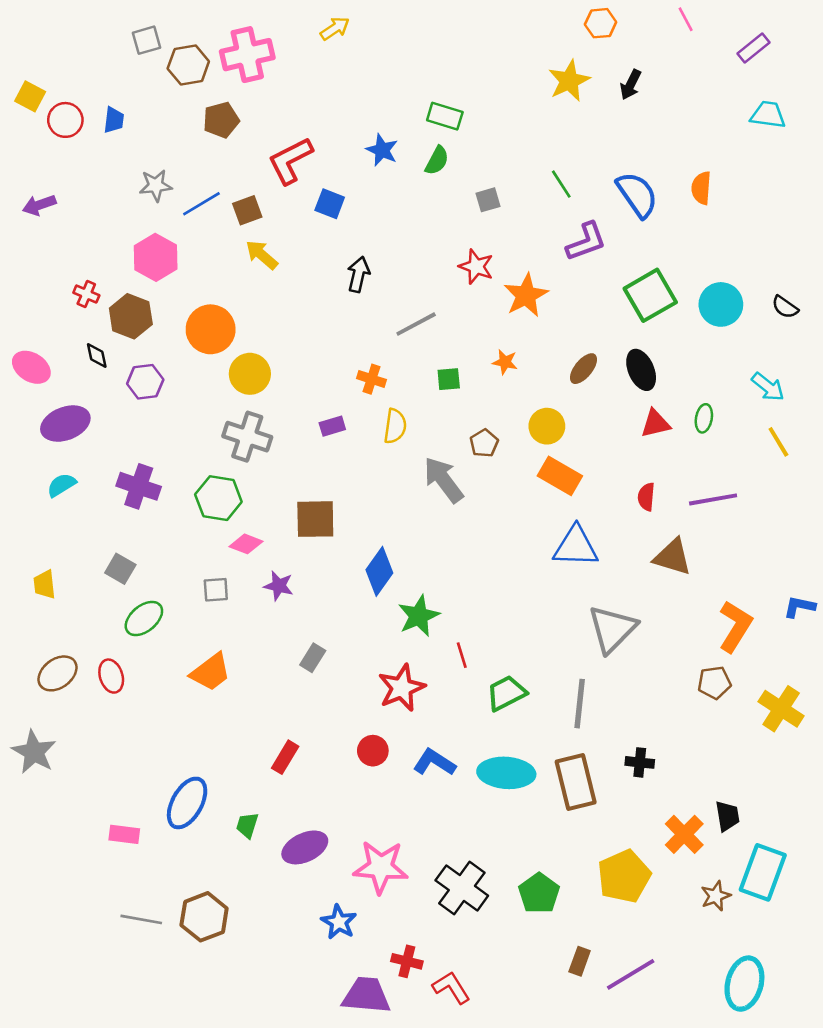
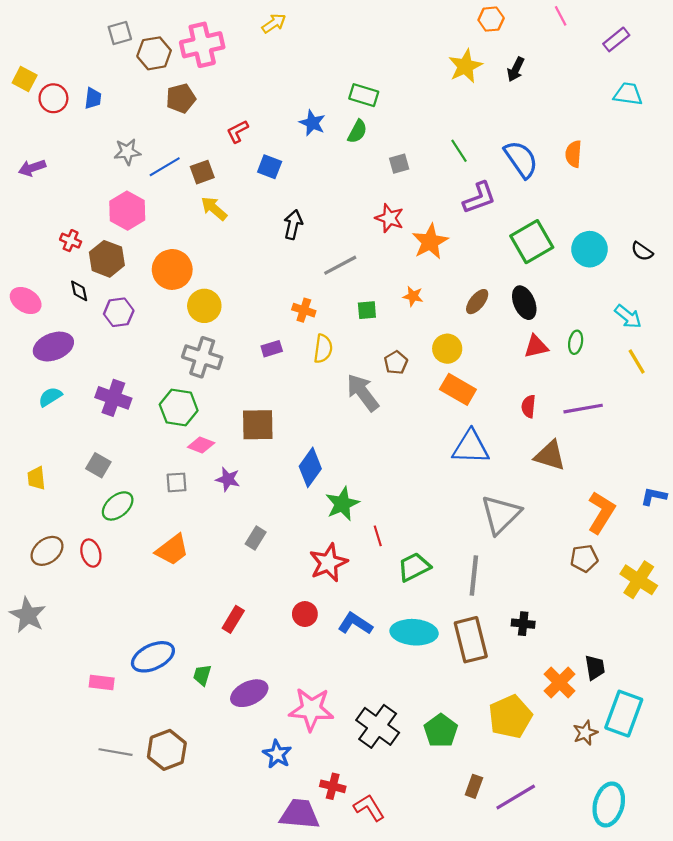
red L-shape: (290, 161) -> (237, 131), size x0.6
blue ellipse: (187, 803) -> (153, 657), turned 36

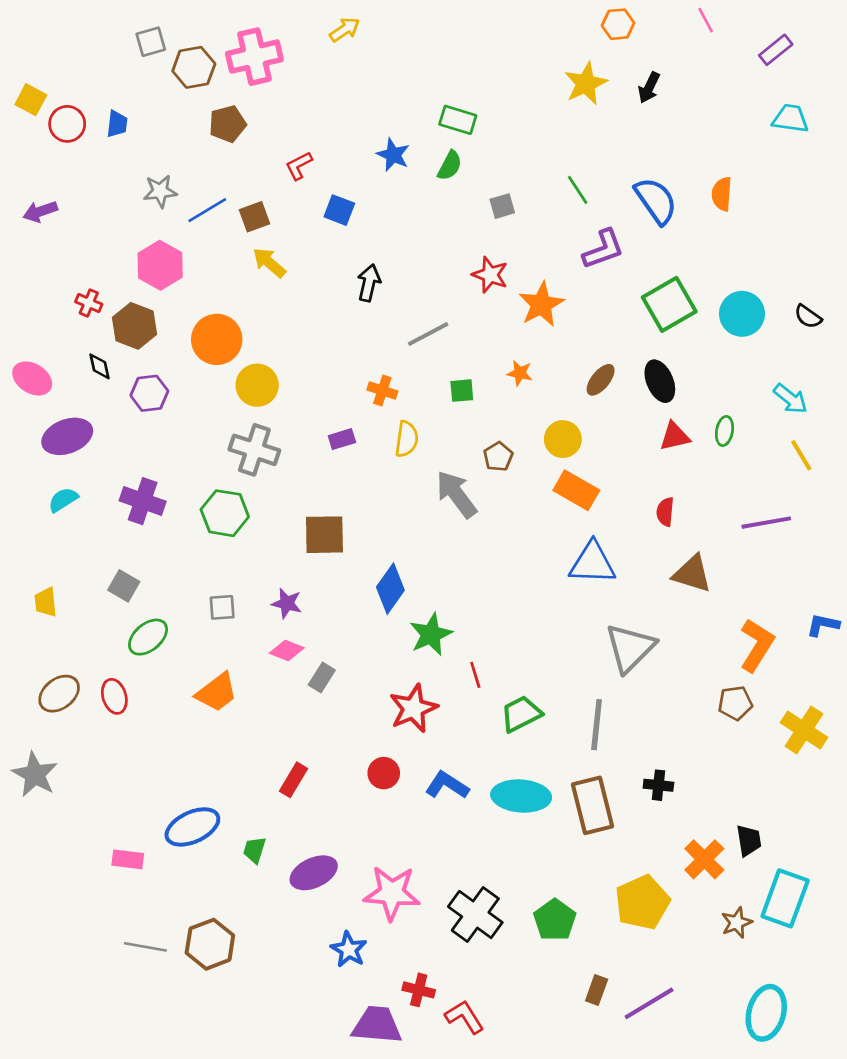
purple line: (583, 409) -> (766, 523), moved
pink diamond: (201, 445) -> (287, 651), moved

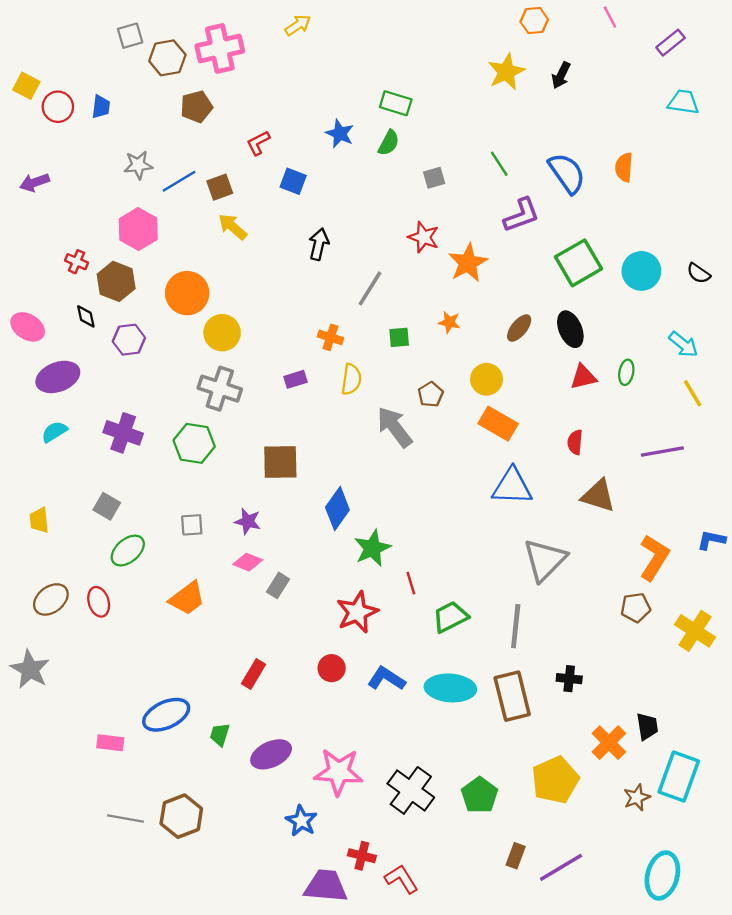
gray line: (428, 334) -> (370, 288), turned -30

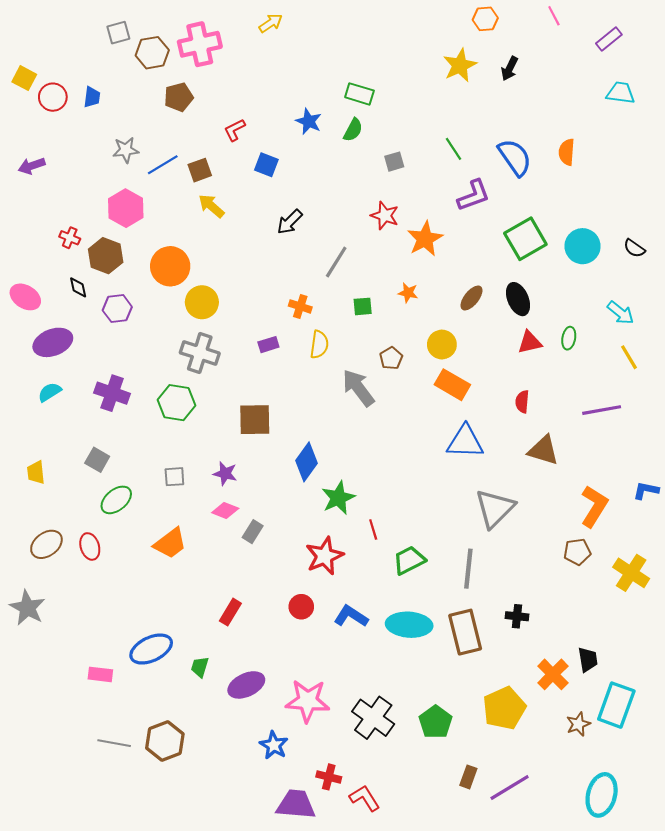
black arrow: (319, 244) -> (290, 222), turned -148

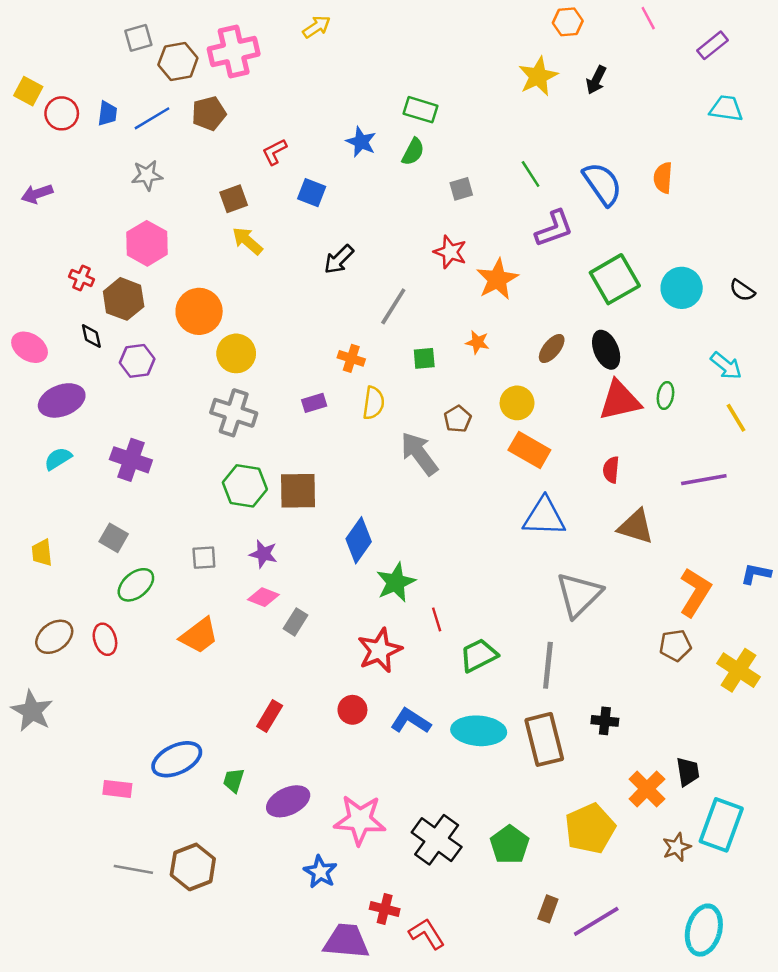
blue line: (163, 165) -> (152, 118), moved
red triangle: (530, 342) -> (620, 400), size x1.5
green hexagon: (177, 403) -> (245, 486), moved

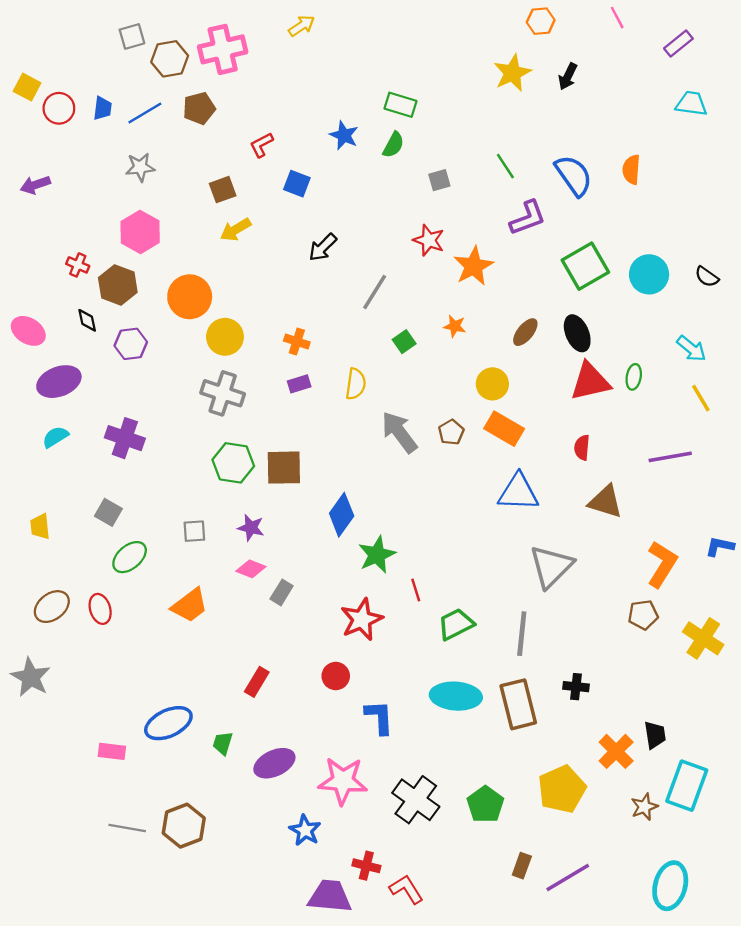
yellow arrow: (247, 241) -> (236, 230), turned -72
orange cross: (351, 358) -> (297, 342), moved
green square: (424, 358) -> (404, 342), turned -30
brown pentagon: (458, 419) -> (451, 432), moved
blue L-shape: (411, 721) -> (379, 717), moved, turned 54

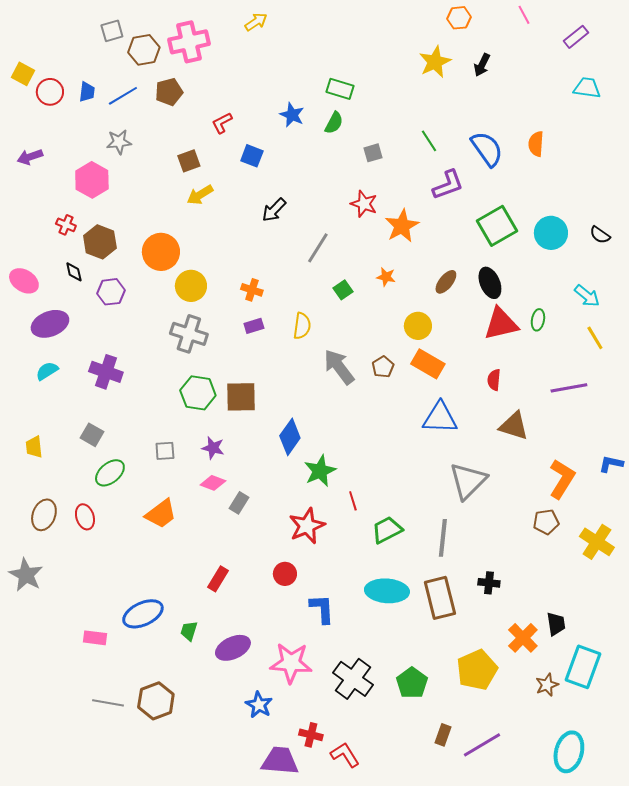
pink hexagon: (140, 232) -> (92, 180), moved
brown ellipse: (52, 607) -> (44, 515), turned -32

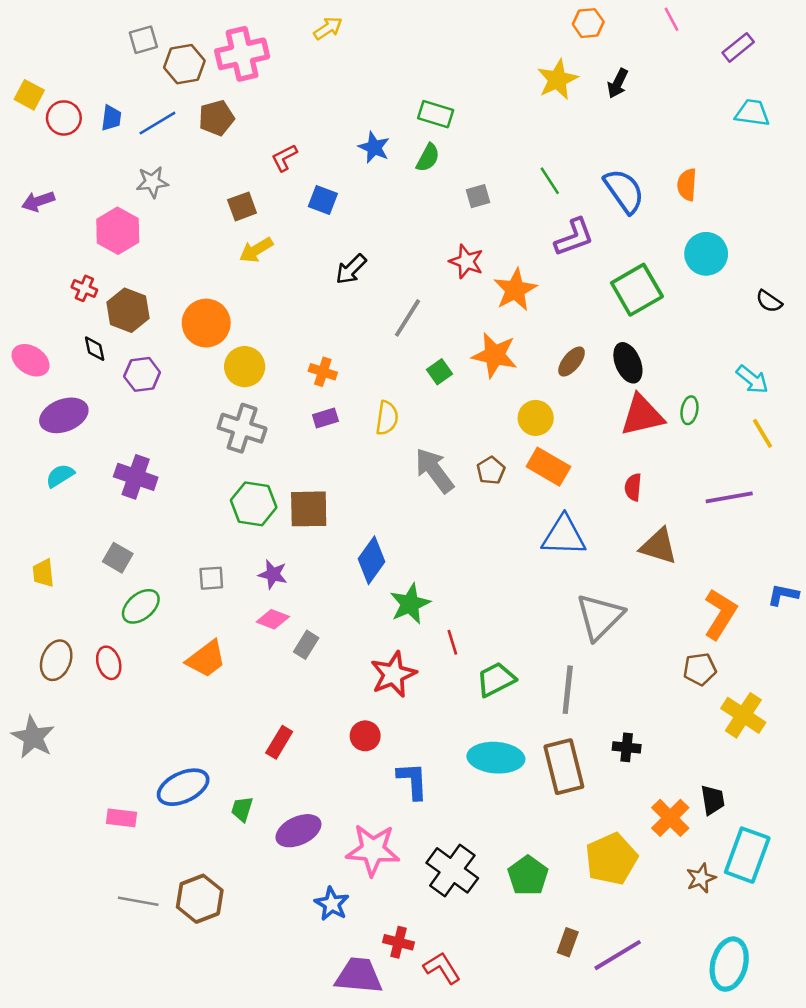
cyan circle: (551, 233) -> (706, 254), moved
orange star: (386, 277) -> (495, 355), size x1.8
yellow cross: (597, 542) -> (743, 715), moved

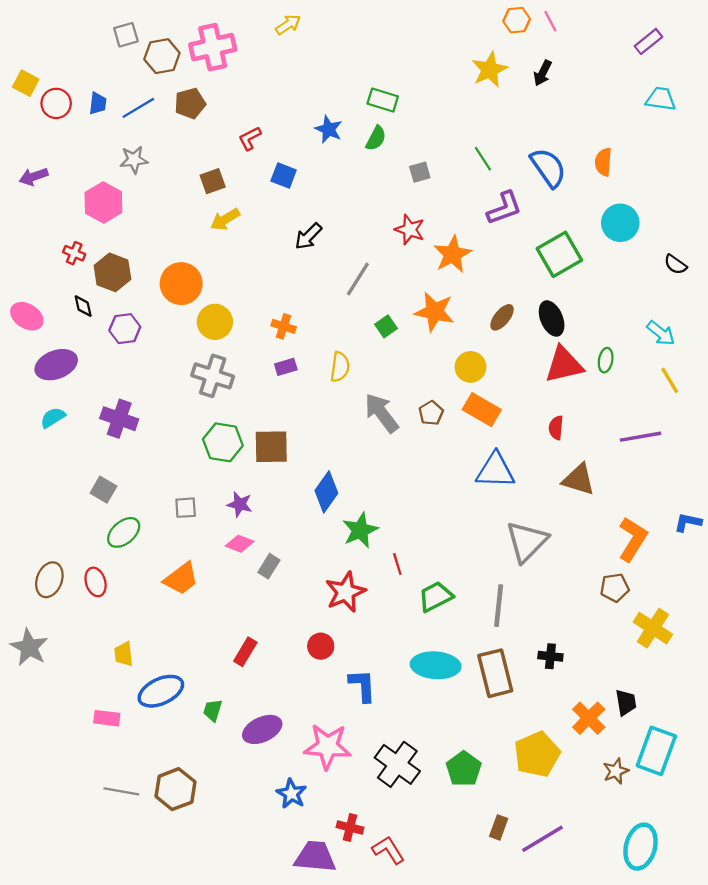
pink line: (672, 19) -> (550, 21), moved
yellow trapezoid: (43, 573) -> (124, 654), moved

